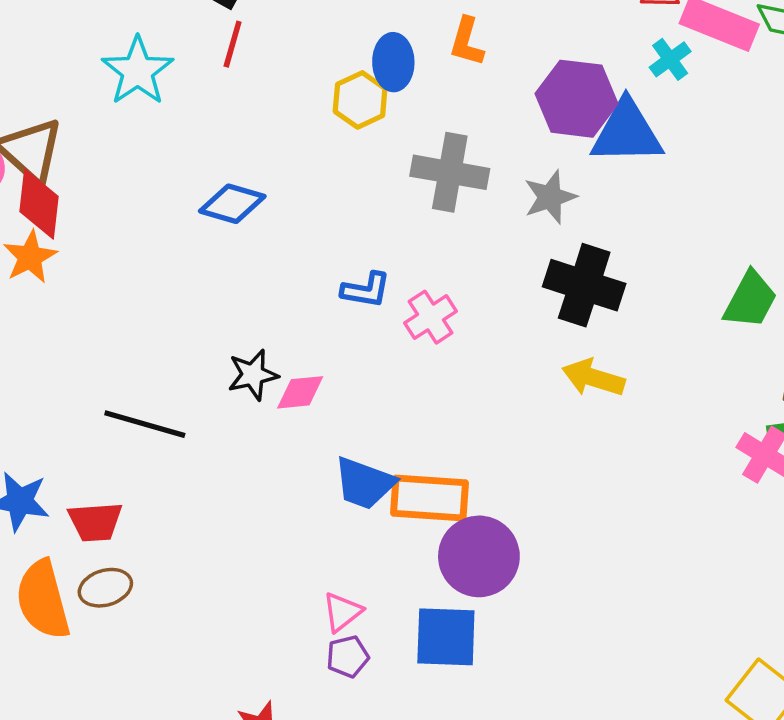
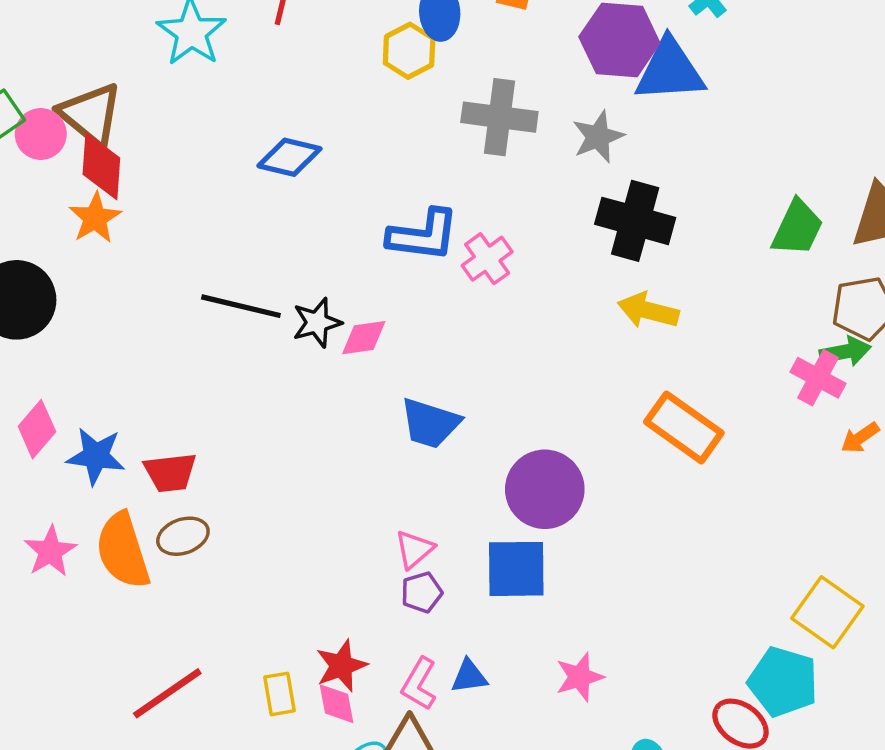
blue L-shape: (366, 290) -> (423, 235), size x1.5
black line: (145, 424) -> (241, 306), moved
orange rectangle: (430, 498) -> (684, 427), moved, turned 34

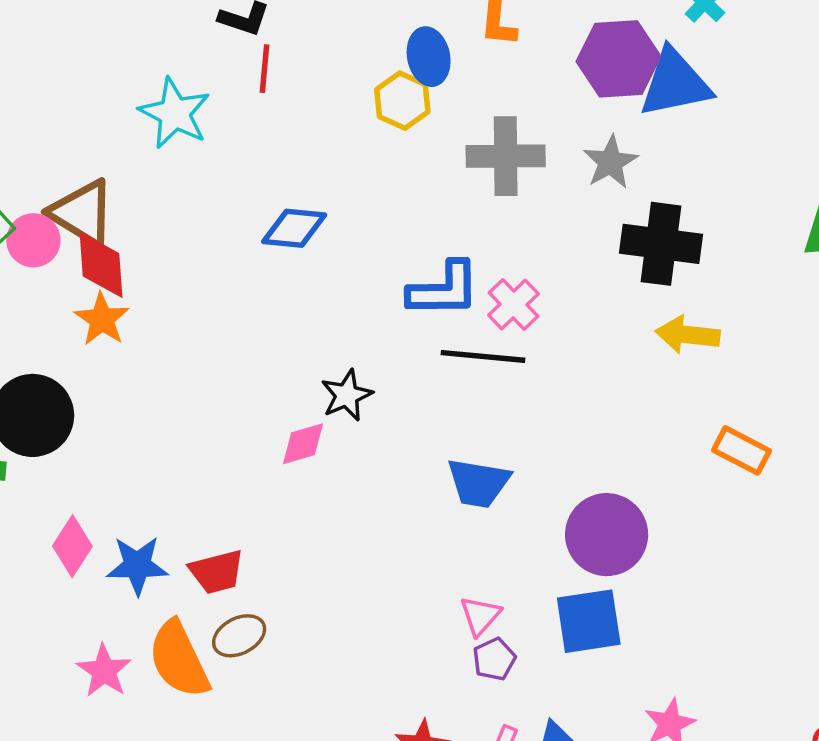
black line: (241, 306) -> (483, 356), moved
pink diamond: (364, 338) -> (303, 444), moved
orange rectangle: (684, 427) -> (742, 450), size x0.7

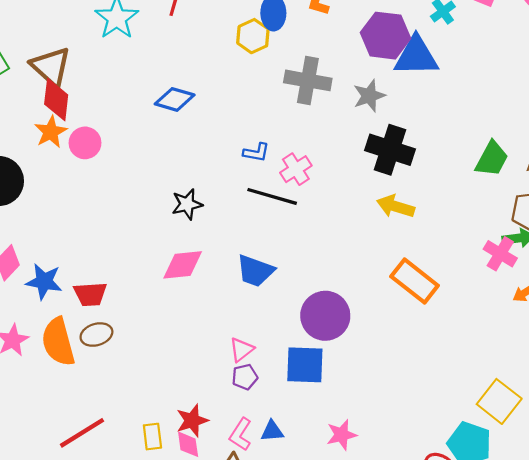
pink circle: (33, 240) -> (85, 143), moved
blue L-shape: (444, 289) -> (256, 152), size x0.6
pink diamond: (303, 444) -> (183, 265), moved, size x1.4
orange rectangle: (742, 450) -> (415, 281), size x1.4

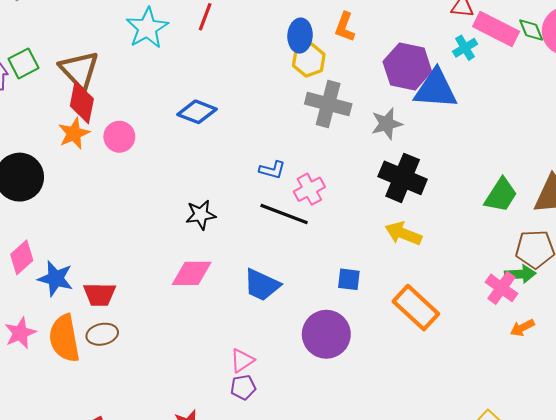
yellow hexagon: (253, 36) -> (309, 60), moved
pink circle: (85, 143) -> (119, 137), moved
blue square: (305, 365) -> (349, 279), moved, size x0.6

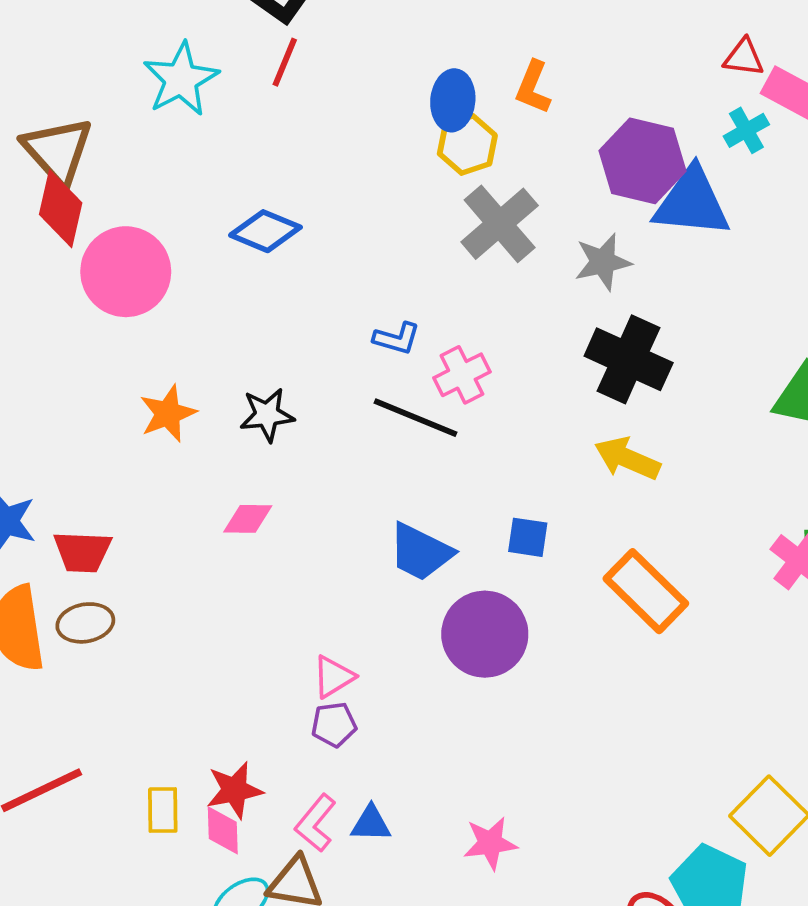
gray cross: (328, 104) -> (500, 224), turned 33
orange star: (74, 133) -> (168, 414), moved
pink circle: (119, 137) -> (126, 272), size x1.6
pink diamond: (192, 273) -> (248, 519), size x0.7
blue trapezoid: (262, 285) -> (421, 552), moved

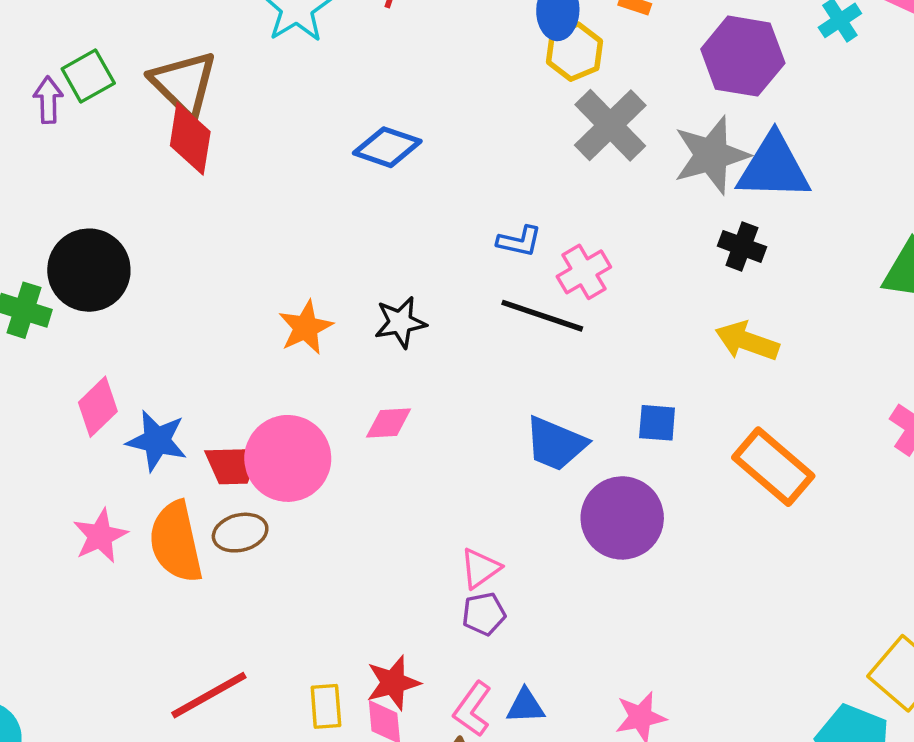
blue triangle: (692, 202) -> (774, 167), moved
gray star: (603, 262) -> (711, 155), size x1.4
pink circle: (126, 272) -> (288, 458), moved
black cross: (629, 359) -> (742, 246), size x0.6

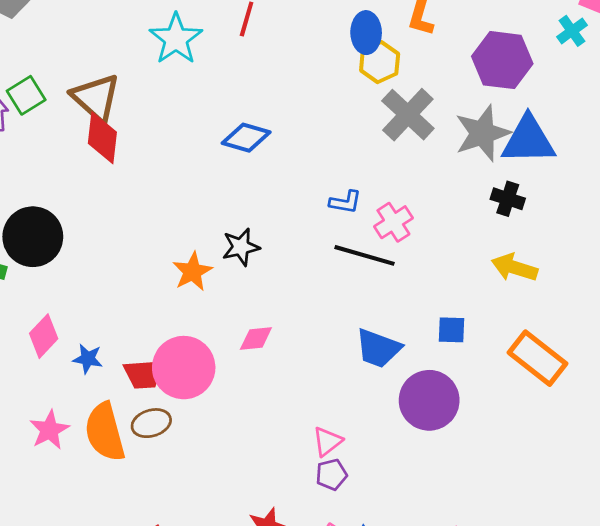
black star: (400, 322) -> (241, 247), moved
blue star: (157, 441) -> (88, 359), size x0.7

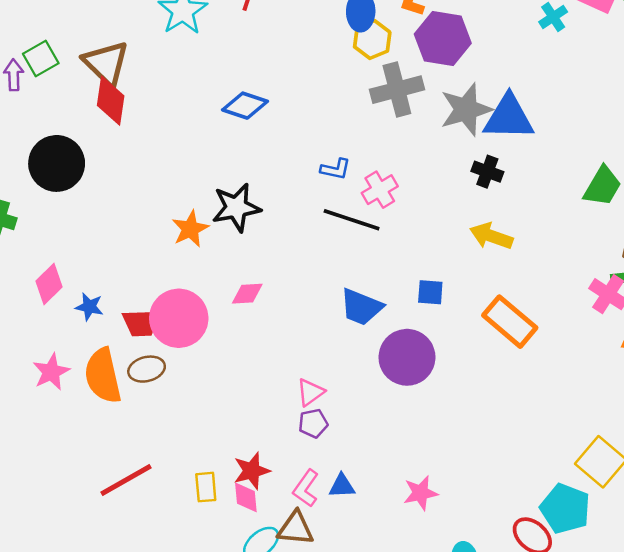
purple hexagon: (502, 60) -> (443, 39), moved
gray cross: (408, 115) -> (397, 90), turned 30
black circle: (33, 237) -> (57, 163), moved
black star: (241, 247) -> (236, 208), size x1.4

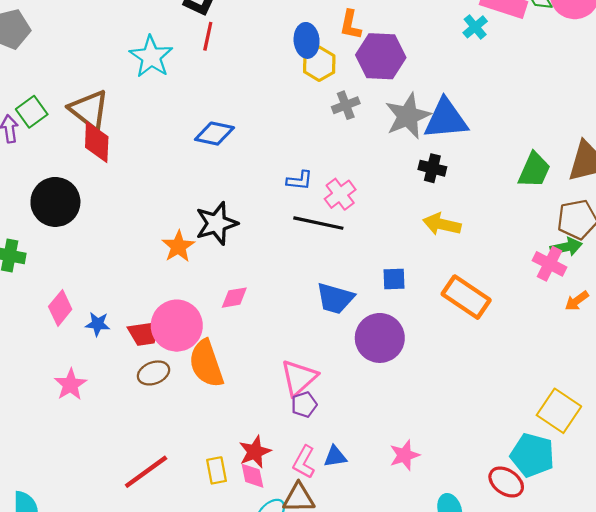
gray cross: (397, 90) -> (346, 105), size x0.6
orange semicircle: (103, 376) -> (206, 364), moved
pink triangle: (310, 392) -> (299, 378), size x1.5

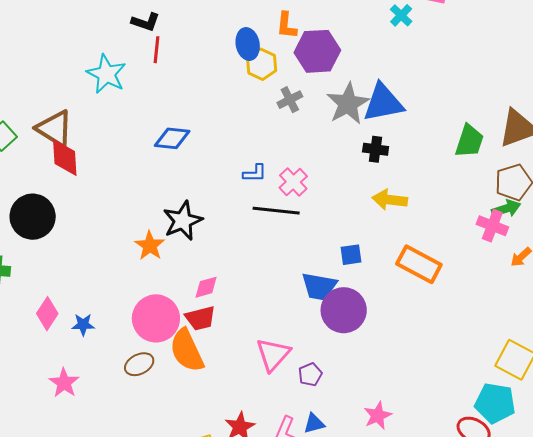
blue trapezoid: (335, 298) -> (319, 286), moved
red trapezoid: (145, 333) -> (200, 318), moved
purple pentagon: (304, 405) -> (310, 374), moved

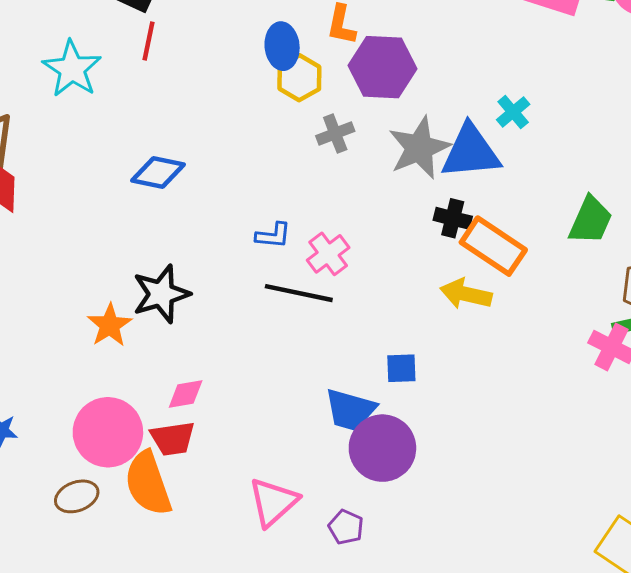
cyan cross: (401, 15) -> (513, 112), moved
orange rectangle: (419, 264) -> (493, 246), moved
purple pentagon: (310, 374) -> (346, 527), moved, turned -30

